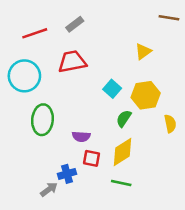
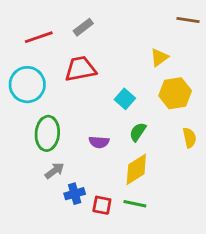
yellow hexagon: (146, 95) -> (175, 93), moved
purple semicircle: (81, 136) -> (99, 142), moved
red square: (92, 158) -> (102, 205), moved
gray arrow: (49, 189) -> (55, 171), moved

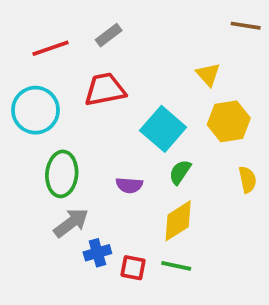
yellow triangle: (159, 57) -> (208, 74), turned -36
cyan square: (125, 99) -> (163, 129), size x1.6
gray arrow: (55, 171) -> (71, 223), size x1.4

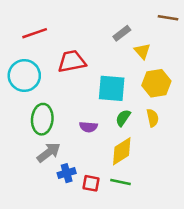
gray rectangle: (109, 35) -> (122, 33), moved
cyan square: (163, 129) -> (112, 88), turned -36
yellow semicircle: (248, 180) -> (153, 118), moved

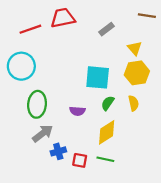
yellow triangle: (142, 51) -> (135, 48), moved
red trapezoid: (72, 61) -> (63, 18), moved

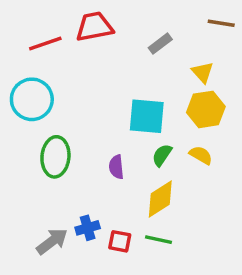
yellow semicircle: (133, 103) -> (201, 155), turned -48
purple semicircle: (77, 111) -> (116, 167), turned 80
gray arrow: (43, 133) -> (52, 241), moved

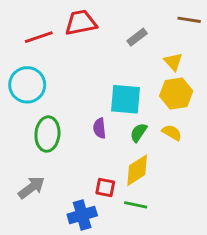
purple semicircle: (116, 167) -> (99, 128), moved
blue cross: (88, 228) -> (82, 215), moved, size x1.4
gray arrow: (52, 241) -> (32, 188), moved
red square: (120, 241) -> (105, 188), moved

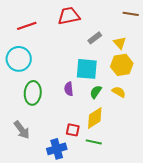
red trapezoid: (81, 23) -> (69, 16), moved
gray rectangle: (137, 37) -> (95, 38), moved
gray arrow: (32, 188) -> (22, 130), turned 90

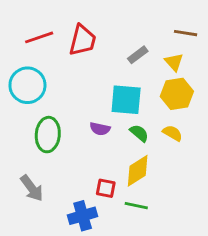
brown line: (131, 14) -> (186, 33), moved
red trapezoid: (69, 16) -> (83, 40), moved, turned 115
purple semicircle: (69, 89) -> (100, 129), turned -72
green semicircle: (96, 92) -> (139, 133), turned 96

